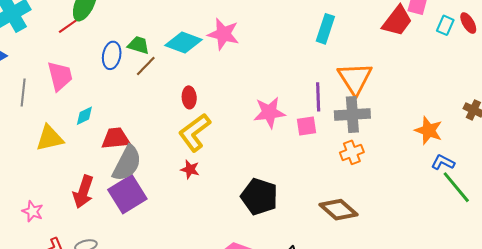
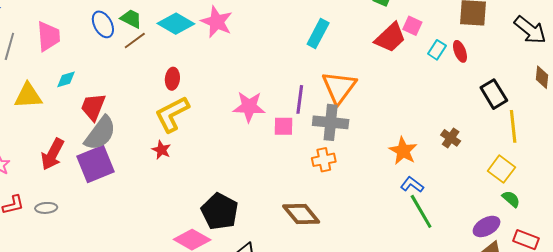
blue ellipse: (112, 55) -> (103, 24), turned -48
red trapezoid: (116, 138) -> (93, 107), turned -72
black pentagon: (259, 197) -> (220, 211), moved

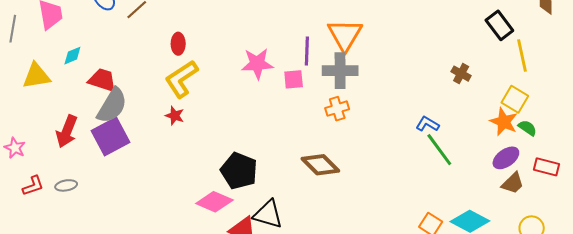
red trapezoid: (93, 107) -> (102, 80), turned 92
orange star: (403, 151) -> (504, 122), moved

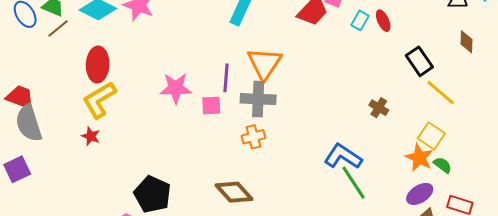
red ellipse: (178, 44) -> (98, 64), size x1.6
yellow line: (522, 56) -> (441, 92), turned -40
gray semicircle: (112, 106) -> (29, 123), turned 129
blue L-shape: (428, 124) -> (343, 156), size x1.6
purple square: (111, 137) -> (17, 169), moved, size x0.7

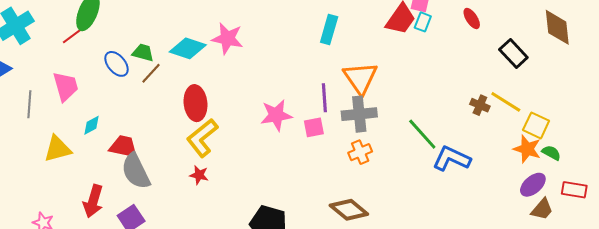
cyan rectangle: (360, 20) -> (423, 22), moved
brown diamond: (467, 42) -> (557, 27), size x1.6
yellow line: (441, 92) -> (506, 102), moved
green line: (354, 183) -> (422, 134), moved

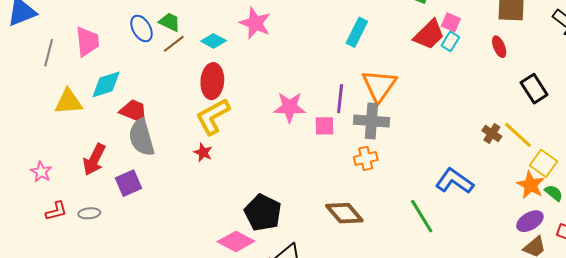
cyan diamond: (188, 48) -> (214, 41), moved, size x0.7
cyan diamond: (91, 125) -> (106, 84), size x1.6
green line: (422, 134) -> (422, 216), moved

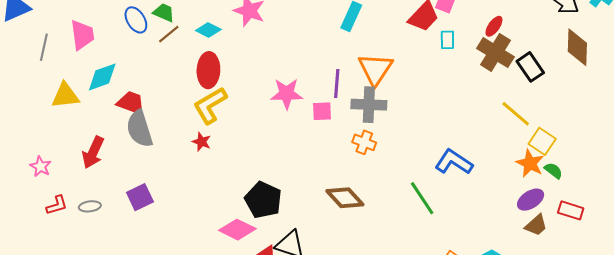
cyan rectangle: (450, 41) -> (447, 40), moved, turned -30
red ellipse: (499, 47) -> (494, 26), turned 60
brown cross: (492, 134) -> (495, 53), moved, size x1.8
orange cross: (366, 158) -> (364, 142), turned 35
purple square: (128, 183) -> (140, 197), moved

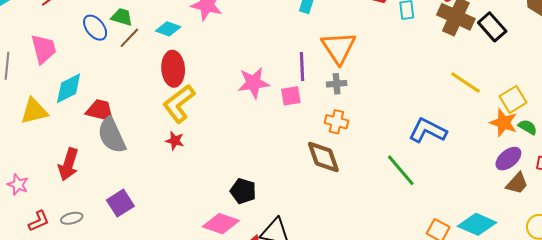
gray cross: (369, 105) -> (337, 84), size x0.6
yellow line: (516, 114) -> (466, 83), moved
yellow square: (542, 141) -> (513, 99), turned 32
brown diamond: (345, 198) -> (323, 157), moved, turned 30
black pentagon: (263, 200) -> (243, 191), size x0.7

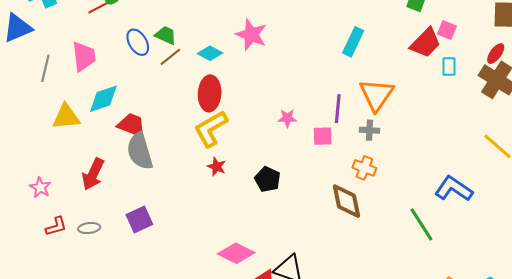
pink star: (253, 83) -> (287, 118), size x0.6
red star: (175, 141) -> (217, 167), moved
black pentagon: (243, 191) -> (268, 179), moved

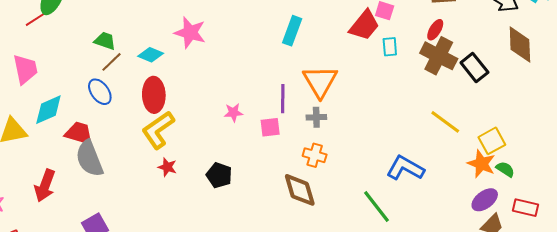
blue ellipse: (138, 42) -> (100, 92), moved

